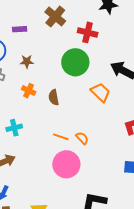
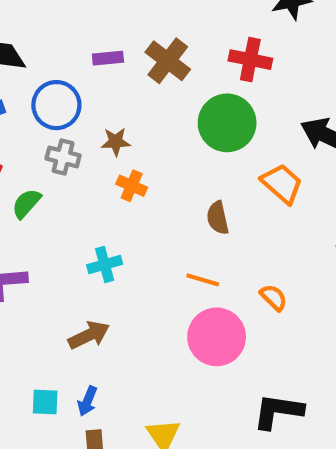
brown cross: (55, 16) -> (168, 61), moved
brown star: (27, 62) -> (116, 142), moved
brown semicircle: (54, 97) -> (218, 218), moved
orange semicircle: (82, 138) -> (274, 298), moved

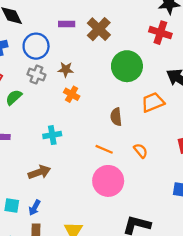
red cross: (250, 60) -> (160, 33), moved
orange trapezoid: (282, 184) -> (153, 102), turned -70
orange semicircle: (274, 298) -> (141, 151), moved

